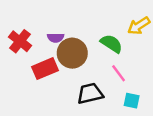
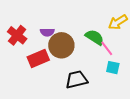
pink line: (119, 73) -> (107, 48), moved
cyan square: (132, 101) -> (113, 68), moved

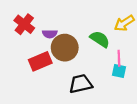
red cross: (17, 35) -> (24, 24), moved
pink line: (107, 48) -> (119, 58), moved, turned 35

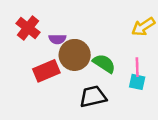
green semicircle: (100, 39) -> (104, 64), moved

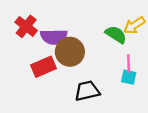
purple semicircle: (57, 39) -> (54, 37), size x1.6
green semicircle: (104, 64) -> (116, 34), moved

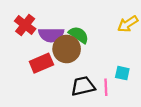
green semicircle: (116, 34) -> (79, 35), moved
pink line: (129, 63) -> (106, 87), moved

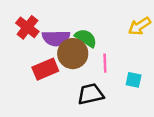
pink line: (106, 87) -> (105, 63), moved

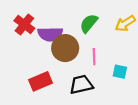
green semicircle: (86, 38) -> (89, 23), moved, turned -84
red rectangle: (45, 69) -> (40, 81), moved

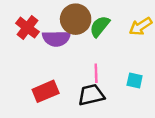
brown circle: (65, 48) -> (76, 19), moved
pink line: (94, 57) -> (96, 73), moved

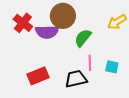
green semicircle: (100, 26) -> (83, 38), moved
pink line: (96, 73) -> (90, 63), moved

